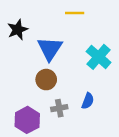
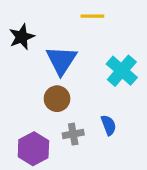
blue semicircle: (88, 101) -> (109, 125), turned -42

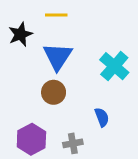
yellow line: (92, 16) -> (56, 15), moved
gray cross: (73, 134) -> (73, 143), moved

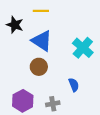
black star: (20, 34) -> (15, 25), turned -30
blue triangle: (58, 56) -> (42, 41), turned -30

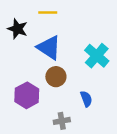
brown circle: (39, 67) -> (56, 77), moved
purple hexagon: (23, 101) -> (27, 95), moved

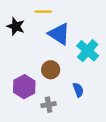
blue triangle: (49, 48) -> (59, 34), moved
gray cross: (62, 121) -> (49, 105), moved

